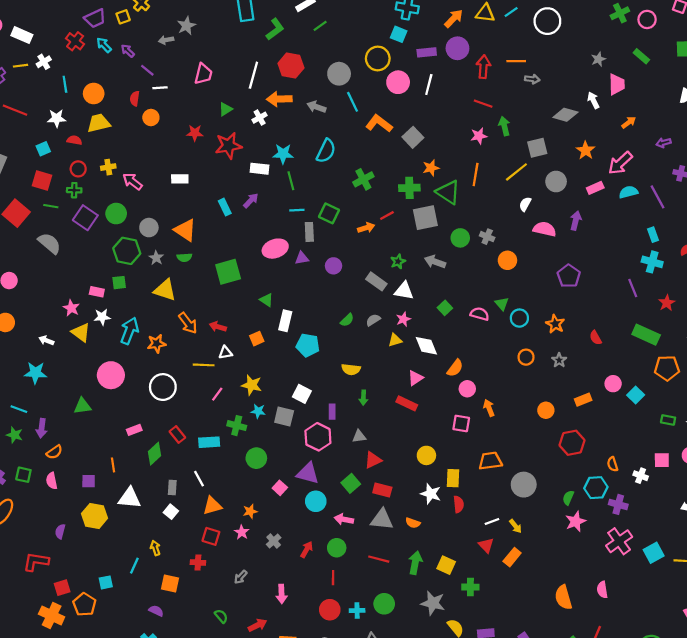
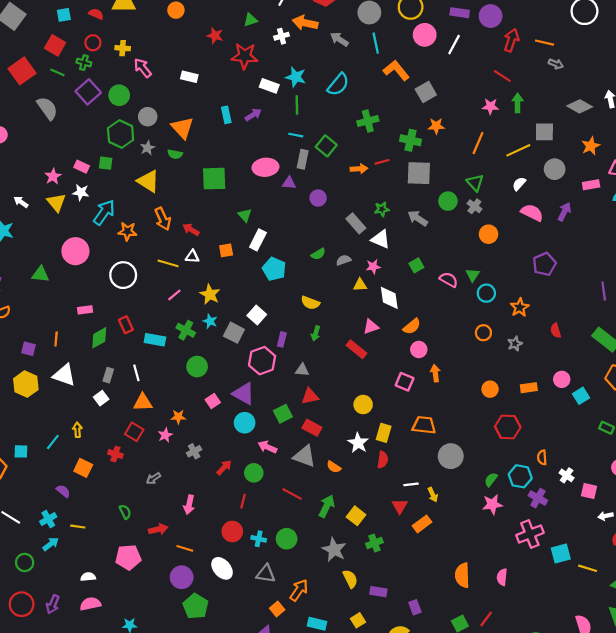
green triangle: (448, 192) -> (475, 183), moved, size x0.7
pink square: (662, 460) -> (589, 491), moved
green cross: (470, 587) -> (374, 543), turned -35

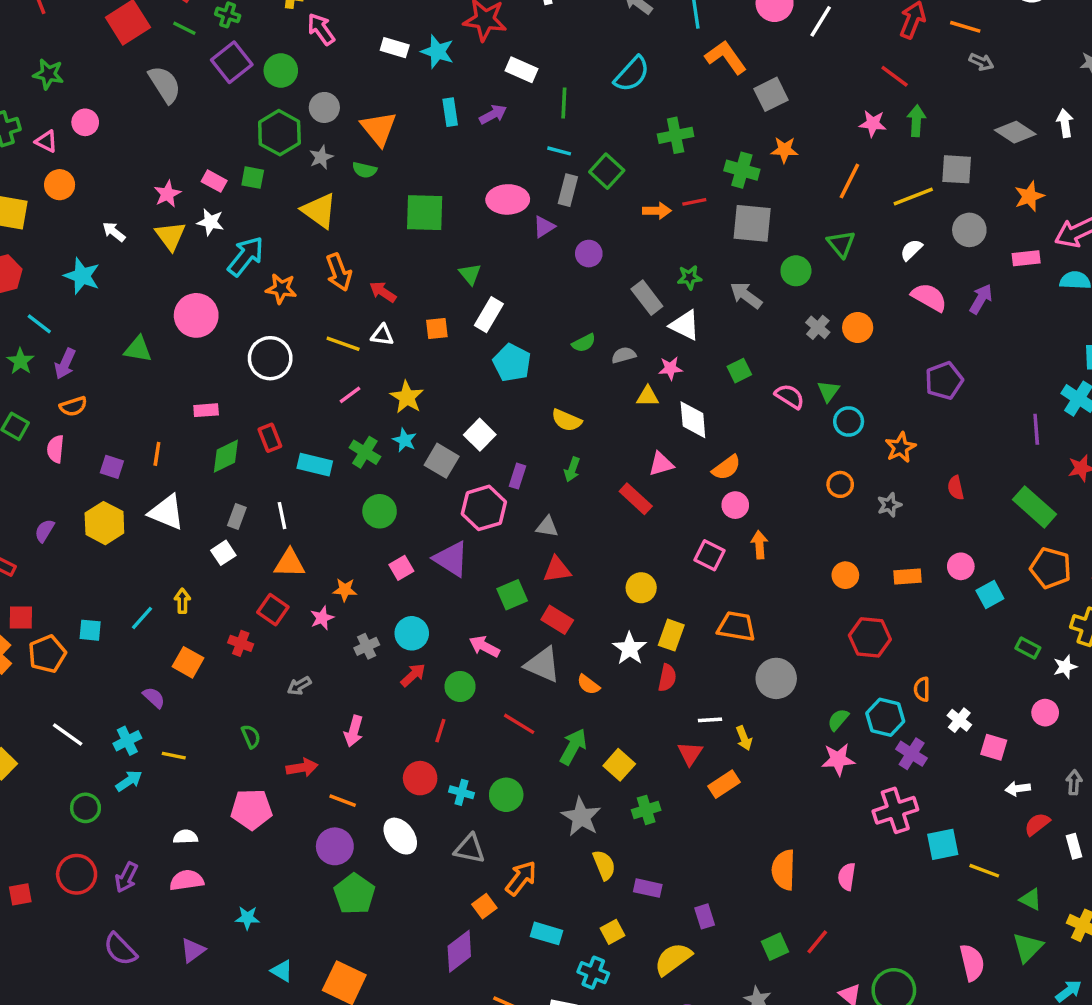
cyan star: (296, 77) -> (437, 52), moved
purple triangle: (289, 183) -> (544, 227), turned -40
gray cross: (474, 206) -> (818, 327), moved
cyan circle: (245, 423) -> (412, 633), moved

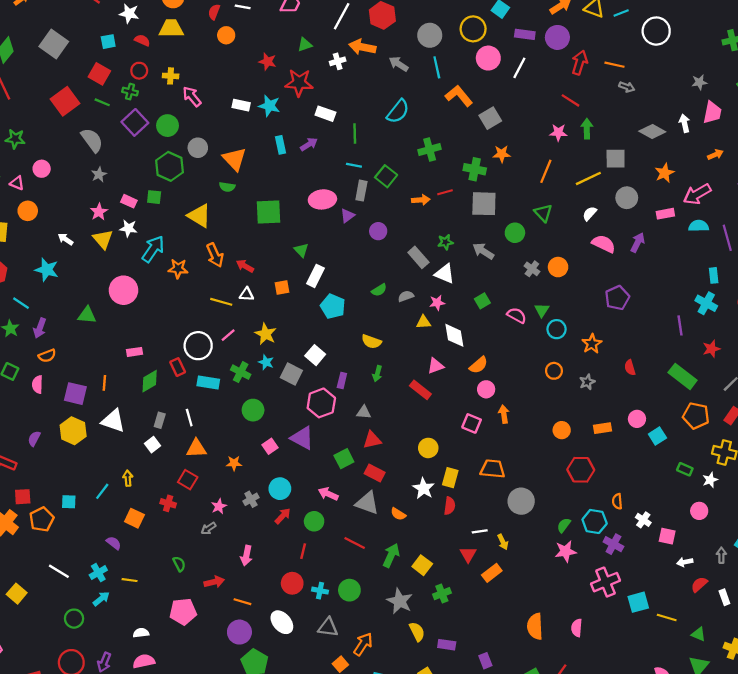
gray star: (321, 157) -> (99, 174), moved
white circle: (270, 358) -> (198, 346), moved
purple square: (112, 467) -> (75, 394), size x1.5
pink star: (322, 618) -> (219, 506), moved

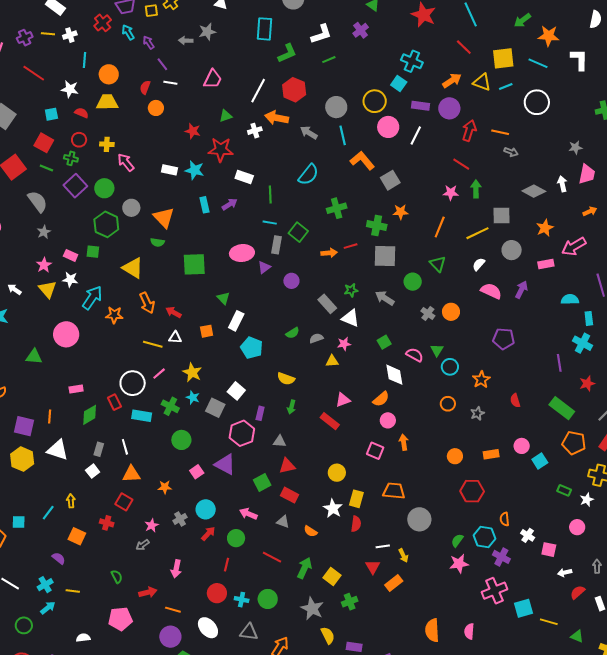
cyan semicircle: (699, 226) -> (570, 299), moved
purple pentagon: (617, 298) -> (504, 339), turned 30
white diamond: (454, 335) -> (394, 375), moved
gray triangle: (367, 503) -> (283, 522), size x0.6

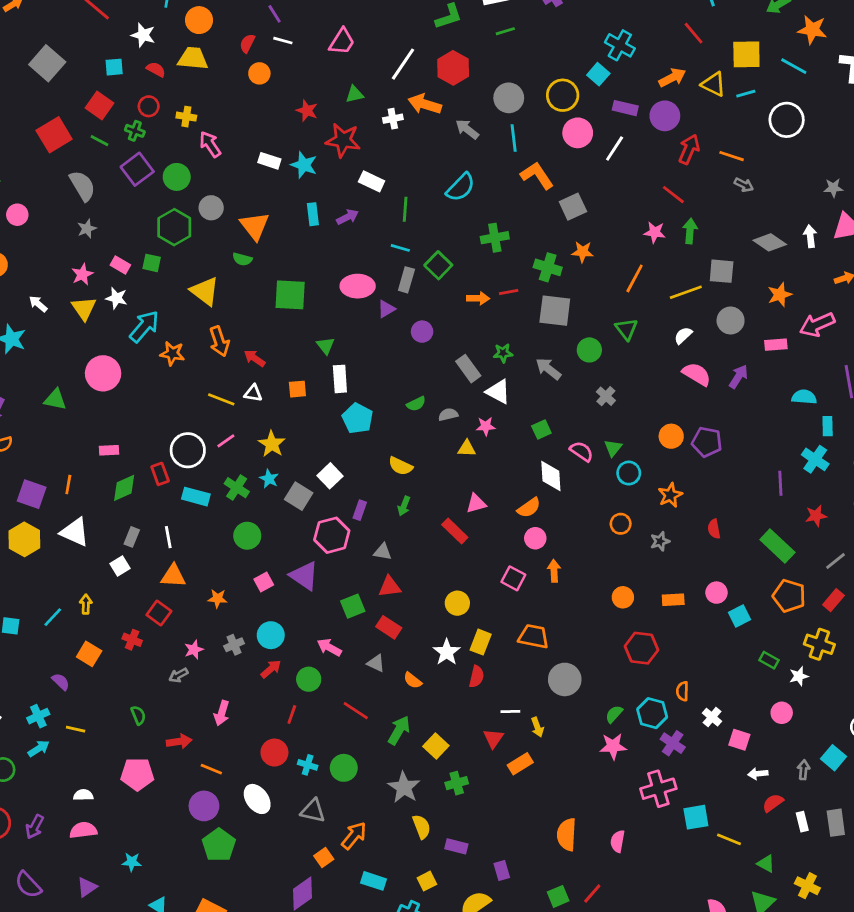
orange circle: (451, 312) -> (671, 436), moved
white rectangle: (236, 321) -> (340, 379), turned -36

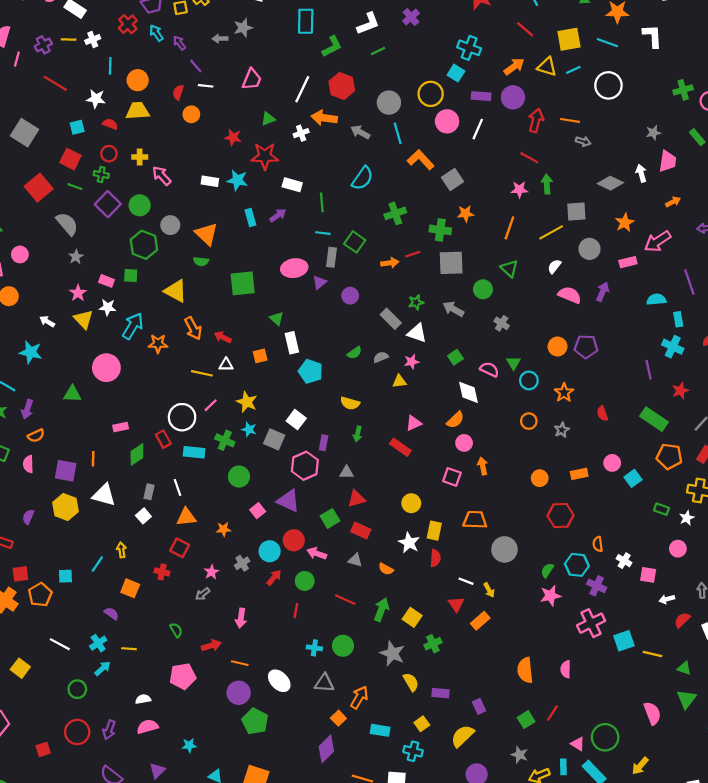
white line: (510, 712) -> (466, 581), turned 32
red circle: (274, 753) -> (294, 540), moved

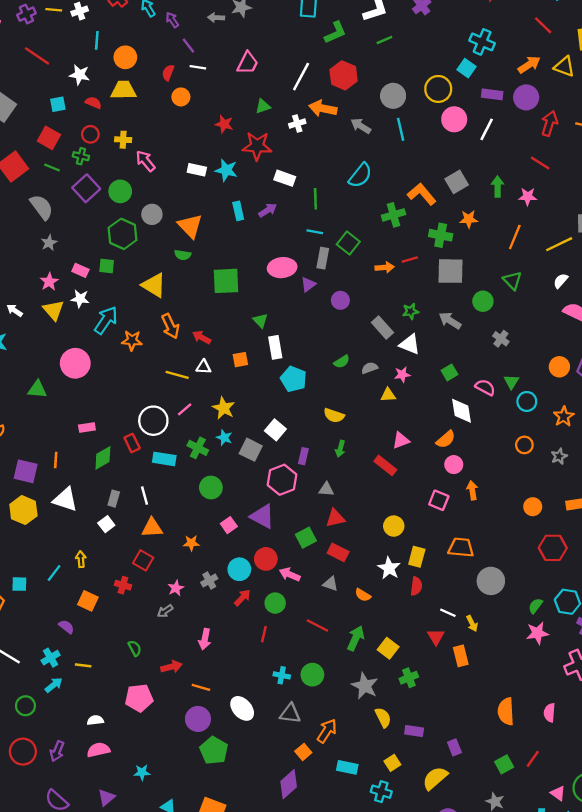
orange L-shape: (421, 160) -> (422, 194), moved
green arrow: (547, 184) -> (498, 187), moved
orange rectangle: (480, 621) -> (461, 656), turned -66

